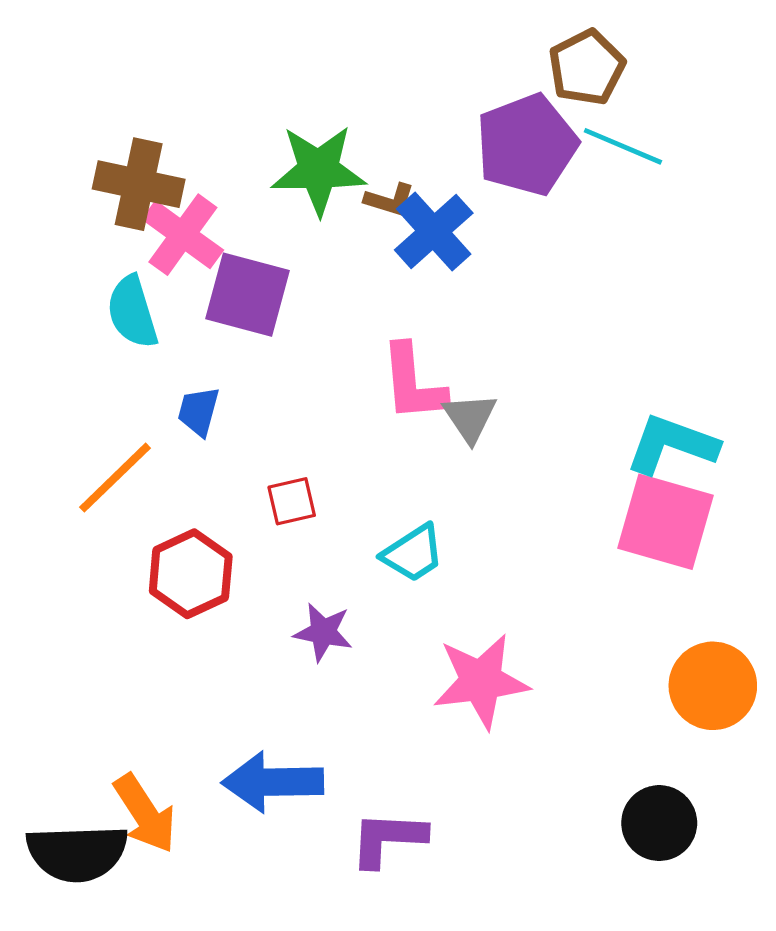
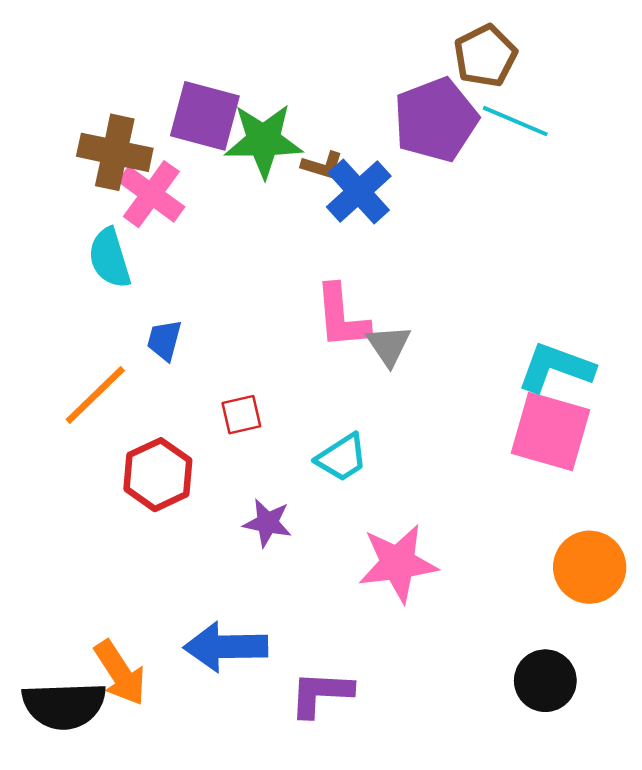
purple square: (248, 295) -> (205, 116), moved

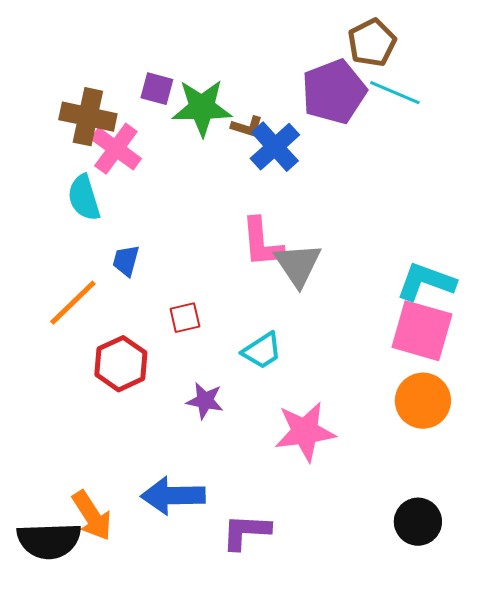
purple square: (205, 116) -> (157, 89), size x0.6
gray triangle: (389, 345) -> (298, 265), size x1.4
orange circle: (590, 567) -> (423, 401), moved

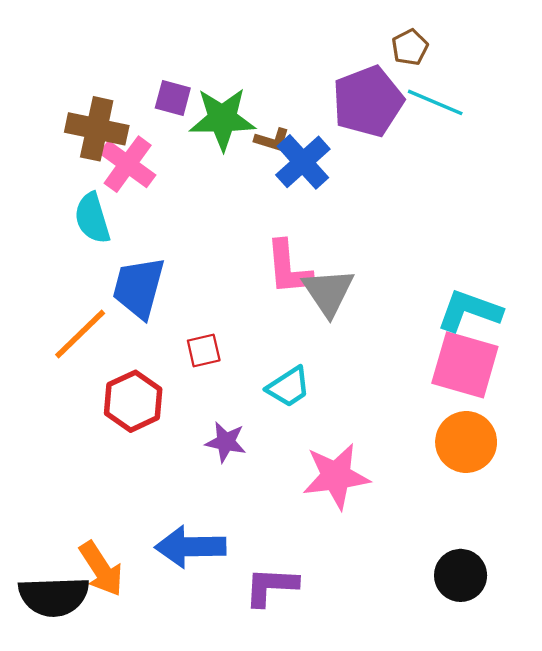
brown pentagon: (372, 43) -> (410, 47), size x0.7
blue trapezoid: (126, 261) -> (139, 288), size x1.8

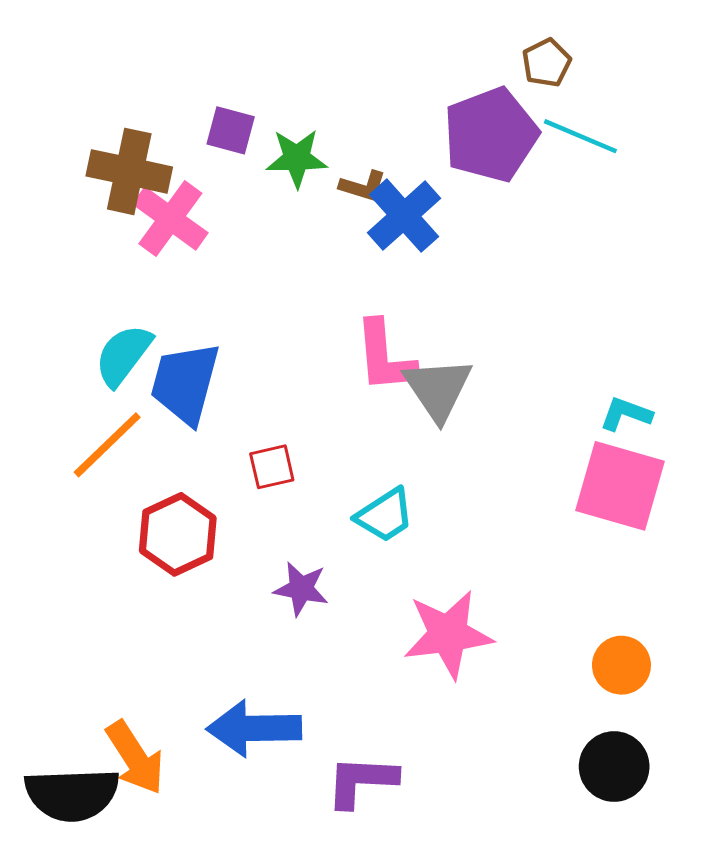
green star: (222, 119) -> (297, 158), size x0.7
cyan semicircle: (92, 218) -> (123, 355), moved, turned 54
cyan L-shape: (469, 311) -> (626, 414), size x0.6
orange circle: (466, 442) -> (621, 665), moved, size x0.7

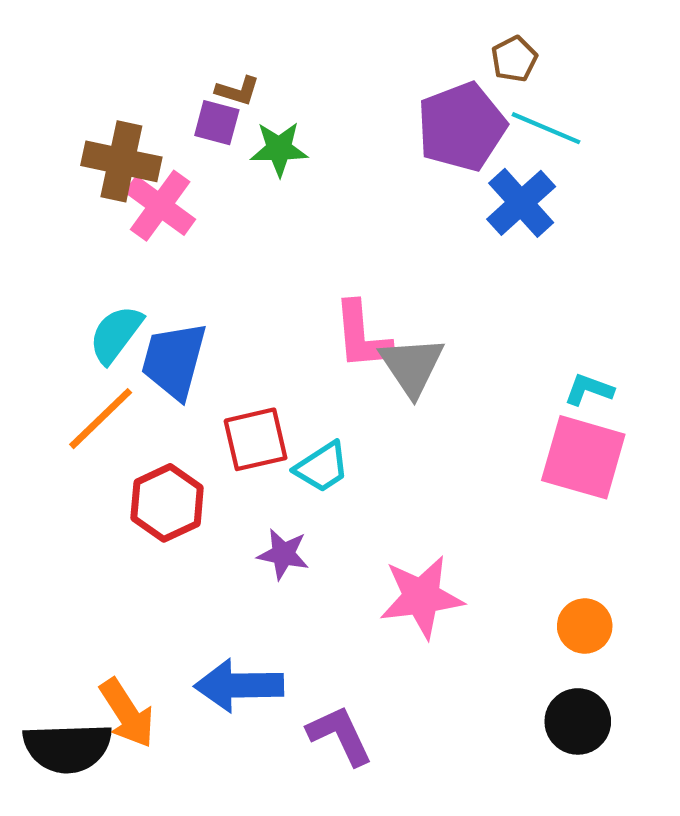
brown L-shape: (363, 186) -> (238, 91), moved
blue cross: (404, 216) -> (521, 203), moved
red square: (272, 467) -> (256, 439), size x1.5
cyan trapezoid: (385, 515) -> (322, 467), moved
purple L-shape: (361, 781) -> (340, 735), turned 62

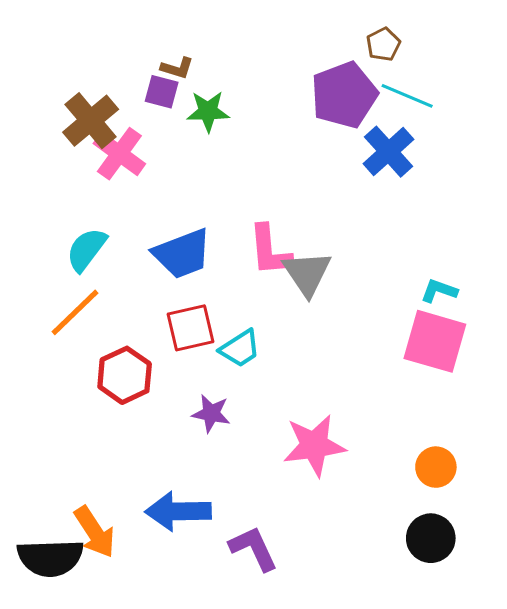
brown cross: (121, 161) -> (91, 121), turned 38
blue trapezoid: (174, 361) -> (182, 254), moved, turned -126

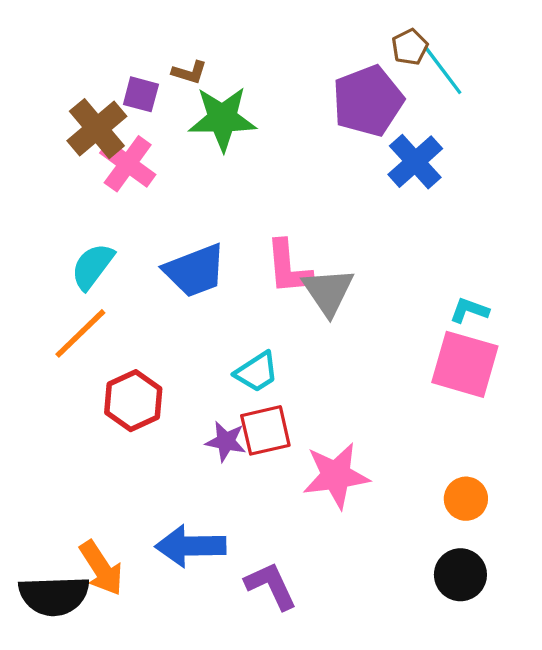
purple square: (162, 92) -> (141, 94), moved
cyan line: (407, 96) -> (443, 70), moved, turned 30
green star: (208, 111) -> (222, 119), size x1.5
red square: (191, 328) -> (265, 430), moved

